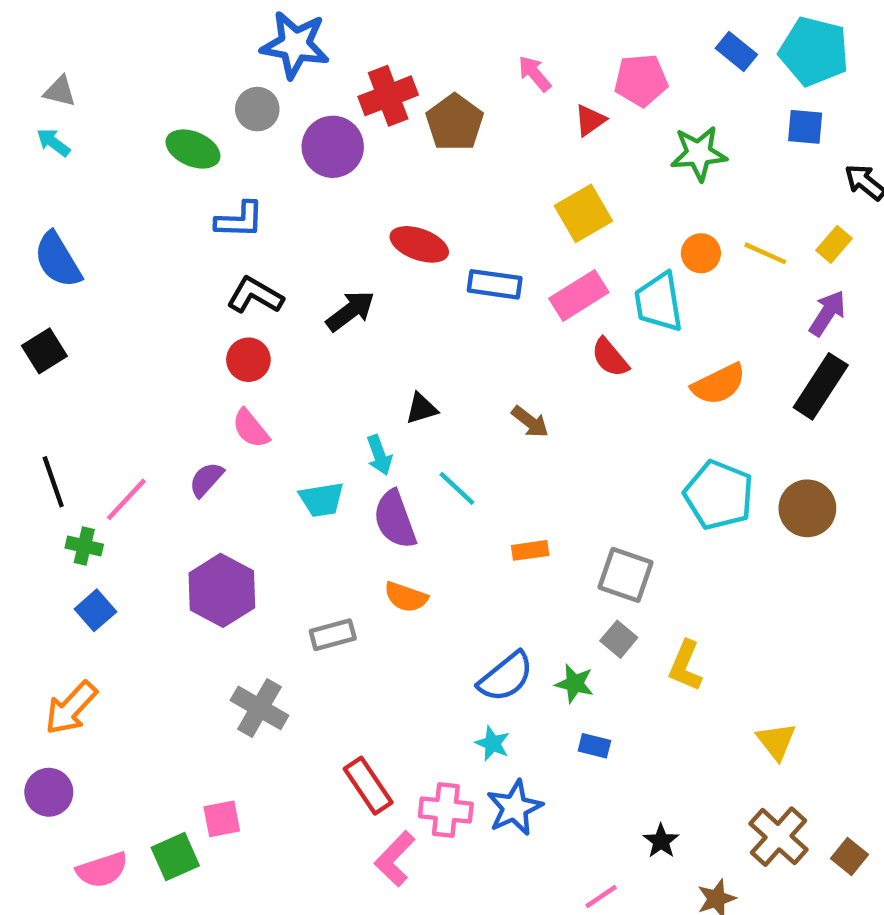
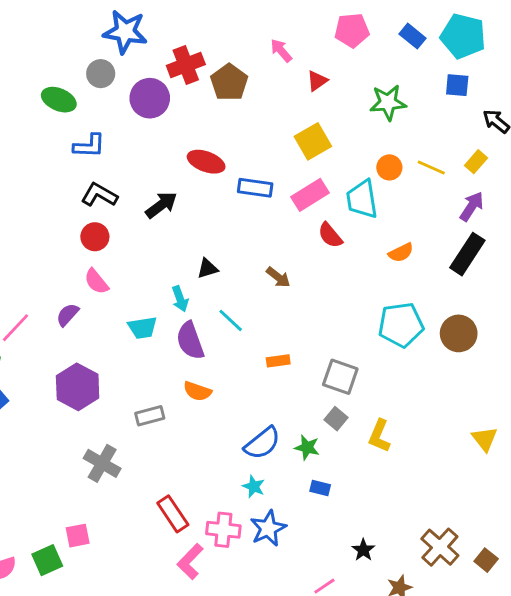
pink pentagon: (641, 80) -> (352, 30), moved
orange semicircle: (719, 384) -> (401, 253), size x0.7
cyan pentagon: (719, 495) -> (401, 325), turned -30
yellow triangle: (776, 741) -> (485, 439), moved

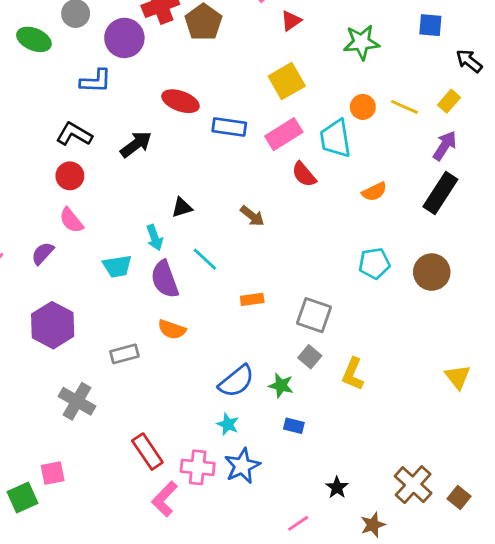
blue L-shape: (89, 146) -> (96, 81), moved
cyan pentagon: (401, 325) -> (374, 263), size x0.7

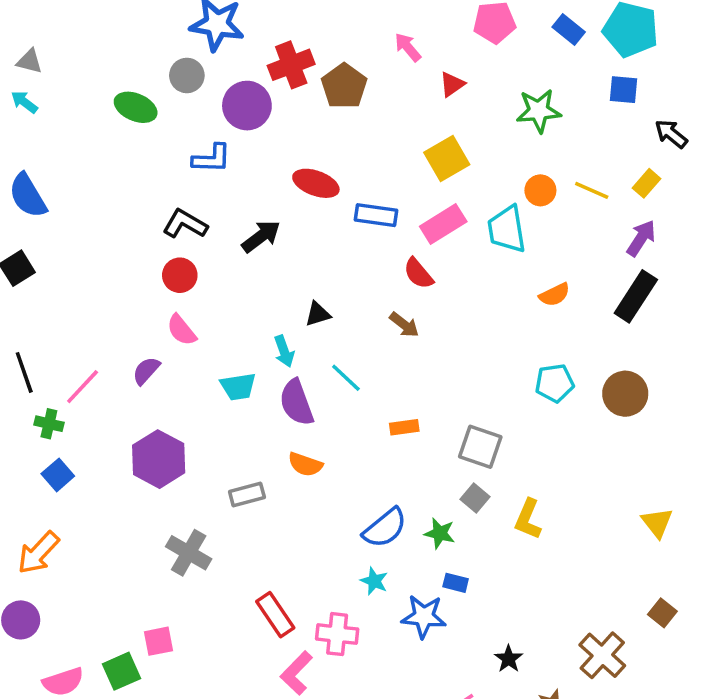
red semicircle: (304, 174) -> (418, 273), moved
blue star: (242, 466) -> (424, 616), moved, turned 30
brown square: (459, 497) -> (662, 613), moved

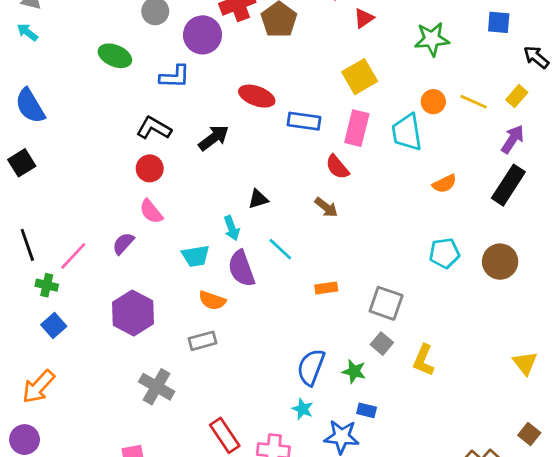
green ellipse: (136, 107) -> (115, 56), moved
pink rectangle: (443, 224) -> (357, 128), turned -44
orange semicircle: (305, 464) -> (212, 300), moved
blue semicircle: (385, 528) -> (311, 367), turned 150

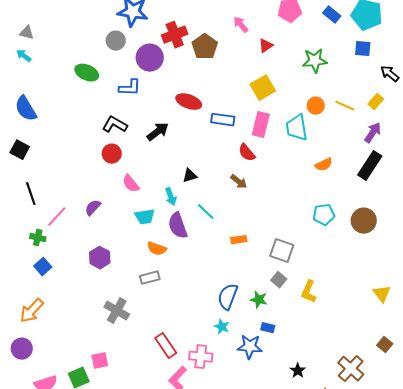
black square: (22, 163) -> (20, 150), turned -30
pink semicircle: (151, 211) -> (131, 184), moved
black line: (27, 245) -> (31, 194), moved
purple hexagon: (133, 313) -> (100, 258), size x0.7

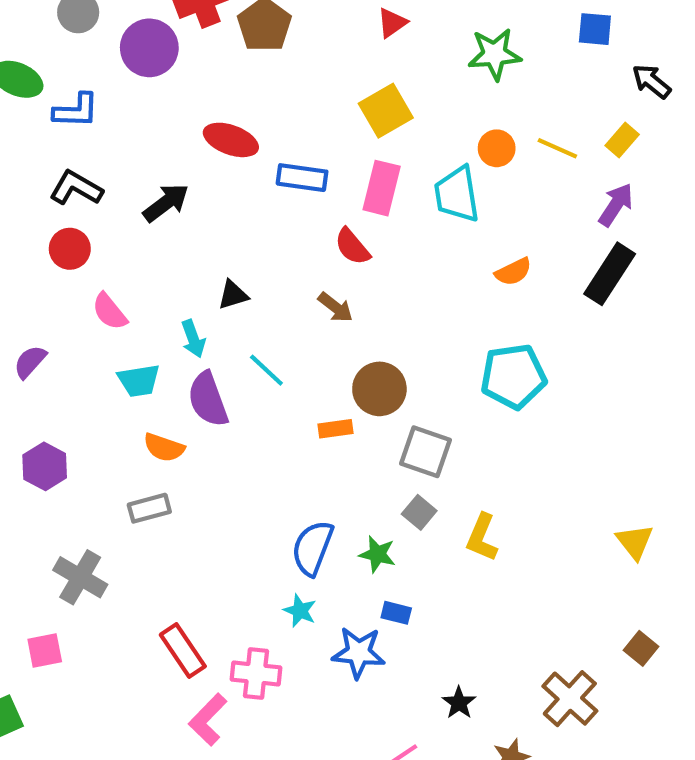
blue L-shape: (130, 88) -> (76, 111), moved
cyan pentagon: (324, 215) -> (513, 376), size x1.4
brown circle: (364, 221) -> (379, 389), moved
pink square: (100, 361) -> (45, 650), moved

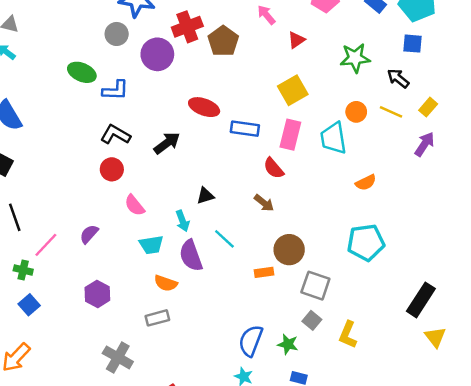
black arrow: (651, 81) -> (398, 78), moved
black rectangle: (610, 274) -> (421, 300), moved

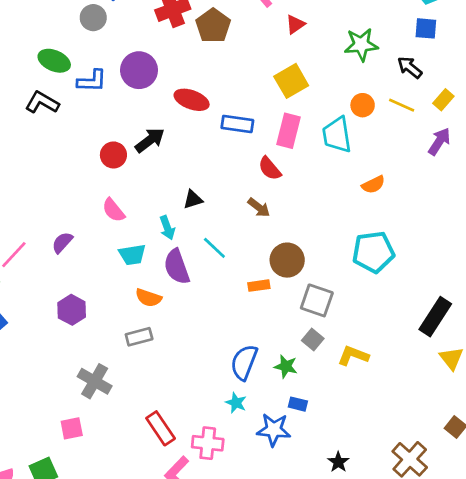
purple circle: (157, 54) -> (139, 70), moved
black L-shape: (115, 135) -> (42, 102), moved
red circle: (112, 169) -> (113, 155), moved
yellow L-shape: (348, 335) -> (353, 356), turned 88

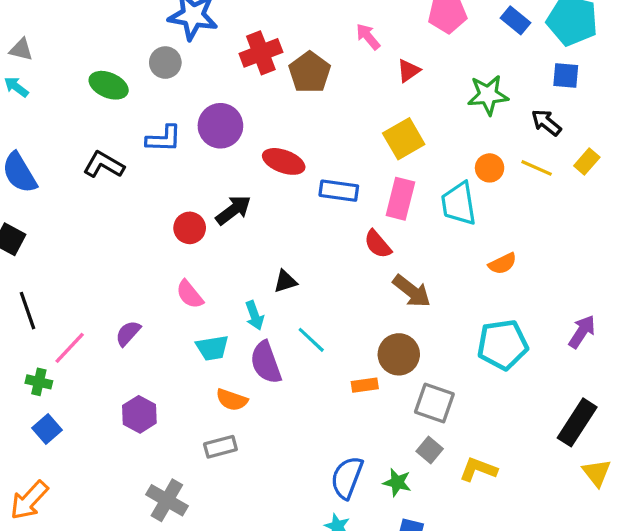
green ellipse: (54, 61) -> (109, 85), moved
purple arrow: (439, 142) -> (582, 332), moved
brown arrow: (259, 208) -> (412, 291), moved, size x1.4

